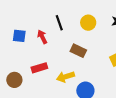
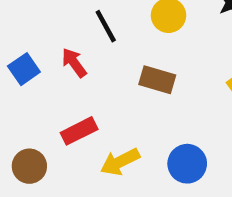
blue square: (19, 36) -> (24, 69), turned -32
yellow arrow: (65, 77) -> (120, 162), moved

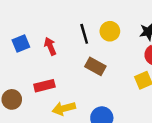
black line: (106, 26) -> (84, 34), moved

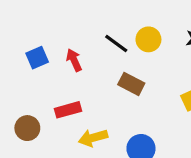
black line: (84, 34) -> (116, 43), turned -36

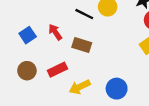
brown rectangle: (131, 84) -> (82, 45), moved
brown circle: (27, 128) -> (27, 71), moved

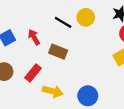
red rectangle: (57, 70) -> (33, 73), turned -30
yellow arrow: (80, 87) -> (53, 91), turned -144

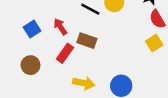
red rectangle: (33, 73) -> (65, 53), moved

